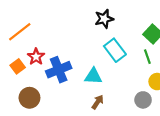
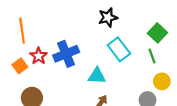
orange line: (20, 32) -> (22, 31), turned -60
blue cross: (59, 70) -> (66, 54), moved

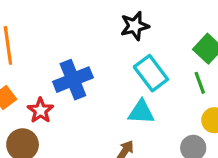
red star: (39, 56) -> (40, 110), moved
cyan triangle: (97, 76) -> (141, 112), moved

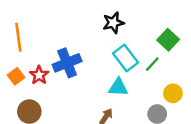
green line: (200, 83) -> (152, 64), moved, turned 63
red star: (40, 110) -> (39, 75), moved

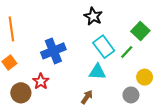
black star: (113, 23) -> (93, 16), turned -30
red star: (39, 75) -> (41, 81), moved

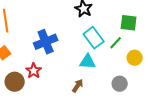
green square: (140, 31) -> (129, 23), turned -36
yellow circle: (145, 77) -> (135, 58), moved

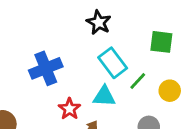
green line: (116, 43) -> (138, 81), moved
red star: (34, 71) -> (69, 109), moved

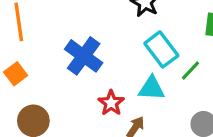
blue cross: (46, 68) -> (84, 56), turned -32

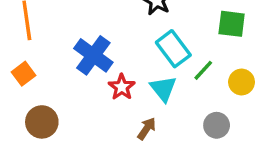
cyan triangle: (152, 88) -> (163, 89), turned 48
red star: (111, 103) -> (122, 87), moved

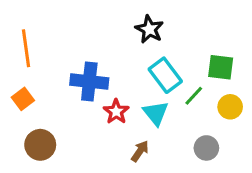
green square: (232, 24) -> (221, 67), moved
blue cross: (93, 55) -> (89, 81), turned -30

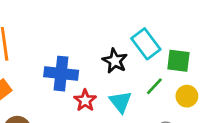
black star: (149, 29) -> (115, 61), moved
cyan rectangle: (165, 75) -> (146, 44), moved

